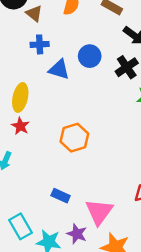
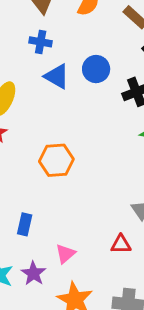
blue rectangle: (61, 196) -> (25, 224), turned 66
pink triangle: (99, 212) -> (65, 254), size x0.6

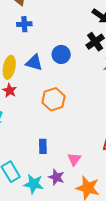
blue circle: (96, 69) -> (61, 54), moved
blue triangle: (57, 76) -> (34, 63), moved

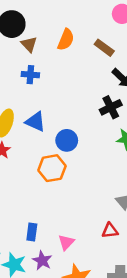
blue circle: (61, 54) -> (67, 140), moved
blue rectangle: (43, 146) -> (32, 232), moved

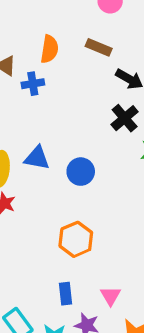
blue cross: (30, 75) -> (33, 84), moved
orange hexagon: (52, 168) -> (76, 239), moved

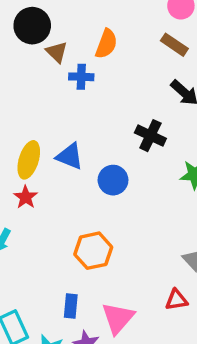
brown rectangle: (99, 47) -> (174, 45), moved
black cross: (125, 118) -> (150, 136), moved, turned -36
pink triangle: (111, 296) -> (118, 318), size x1.5

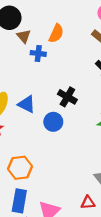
black cross: (150, 136) -> (67, 97), moved
orange hexagon: (93, 251) -> (20, 168), moved
blue rectangle: (71, 306) -> (19, 201), size x1.5

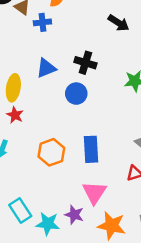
blue triangle: (27, 104) -> (46, 68), moved, turned -36
blue rectangle: (19, 201) -> (91, 149), moved

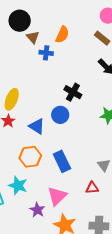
blue triangle: (46, 68) -> (37, 126), moved, turned 42
blue rectangle: (91, 149) -> (62, 161), turned -35
cyan star: (48, 224) -> (18, 186), moved

